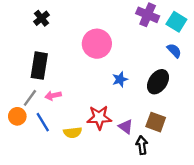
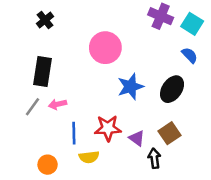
blue star: (120, 79) -> (131, 87), size x1.5
orange circle: (17, 116) -> (48, 165), moved
blue line: (43, 122) -> (74, 133), moved, turned 30
brown square: (156, 122) -> (169, 133), turned 36
yellow semicircle: (73, 132) -> (89, 157), moved

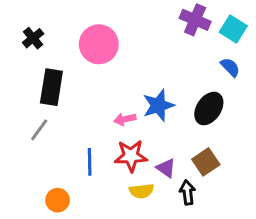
black cross: (45, 20) -> (33, 38), moved
pink circle: (105, 48) -> (99, 44), moved
pink arrow: (58, 104) -> (125, 119), moved
yellow semicircle: (89, 157) -> (142, 191), moved

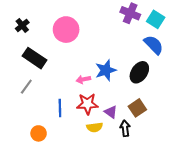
blue semicircle: (230, 67) -> (154, 45), size x1.5
black rectangle: (51, 87) -> (34, 58), turned -65

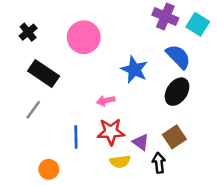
blue semicircle: (154, 45) -> (178, 57), moved
blue star: (106, 70) -> (134, 70), moved, turned -30

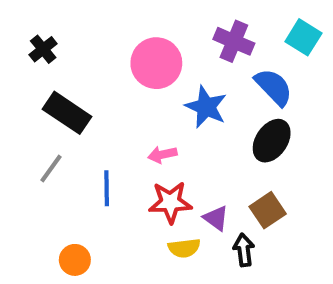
purple cross: (165, 16) -> (234, 41), moved
pink circle: (84, 37) -> (156, 63), moved
blue line: (76, 137) -> (107, 188), moved

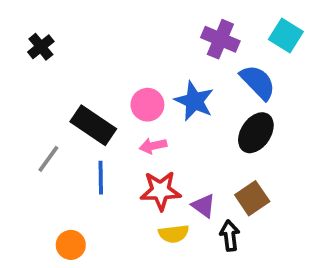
pink circle: (156, 63) -> (147, 105), moved, size x0.7
black rectangle: (67, 113) -> (93, 125), moved

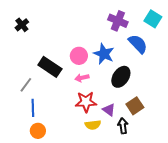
black ellipse: (256, 133) -> (121, 77), moved
blue line: (101, 178) -> (33, 108), moved

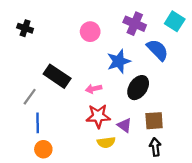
black cross: (22, 25) -> (25, 28), turned -32
blue star: (104, 54) -> (119, 61), turned 30
pink circle: (79, 56) -> (90, 32), moved
brown square: (135, 106) -> (154, 121), turned 30
black arrow: (123, 126) -> (155, 147), moved

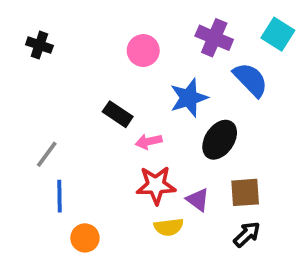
black rectangle: (57, 76) -> (118, 114), moved, size x0.7
black arrow: (155, 147) -> (247, 234), turned 54
orange circle: (43, 149) -> (85, 238), moved

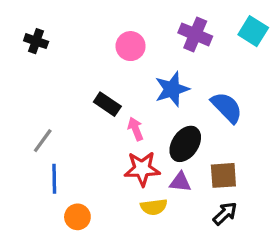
blue semicircle: (251, 80) -> (227, 107), moved
black ellipse: (220, 140) -> (185, 144), moved
pink arrow: (149, 142) -> (136, 129), turned 80
purple triangle: (198, 200) -> (180, 182), turned -30

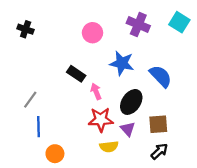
blue star: (172, 89) -> (122, 63), turned 30
purple triangle: (180, 182) -> (128, 129), turned 42

